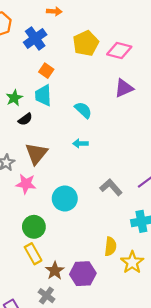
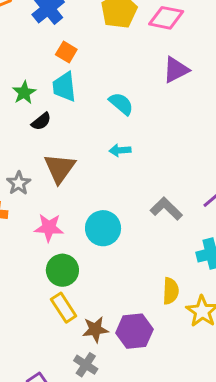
pink star: (26, 184) -> (49, 228), moved
brown star: (55, 271) -> (95, 329), turned 30

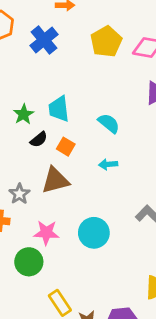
orange square: (66, 52) -> (66, 147), moved
brown triangle: (60, 168) -> (55, 180), turned 40
green circle: (62, 270) -> (29, 262), moved

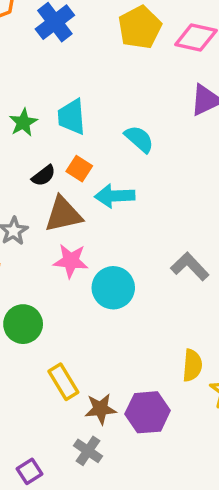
black semicircle: (39, 139) -> (44, 176), moved
cyan arrow: (108, 164) -> (115, 196), moved, size x1.5
pink star: (46, 233) -> (71, 261), moved

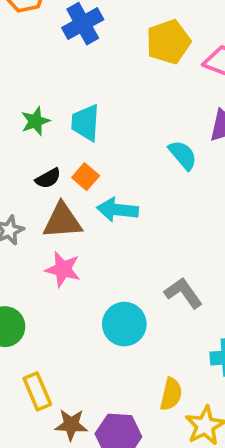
cyan semicircle: (139, 139) -> (183, 155), moved
cyan circle: (113, 288) -> (124, 324), moved

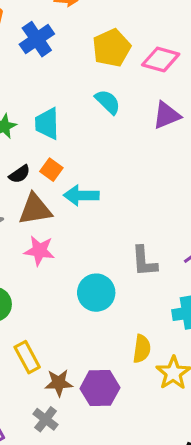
cyan semicircle: (183, 155) -> (108, 102), moved
gray L-shape: (183, 293) -> (144, 261), turned -144

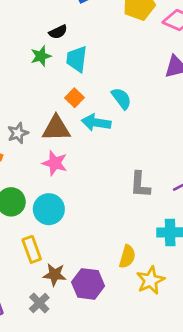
cyan semicircle: (108, 102) -> (121, 98), moved
black semicircle: (20, 174) -> (58, 32), moved
cyan circle: (96, 293) -> (49, 209), moved

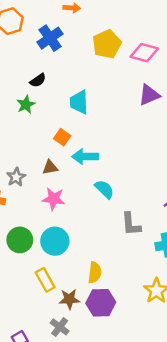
cyan trapezoid: (77, 59) -> (79, 102), moved
cyan semicircle: (121, 98) -> (104, 189), moved
brown triangle: (56, 128) -> (50, 167), size x0.6
gray L-shape: (140, 185) -> (131, 224), moved
yellow semicircle: (127, 257) -> (95, 273), moved

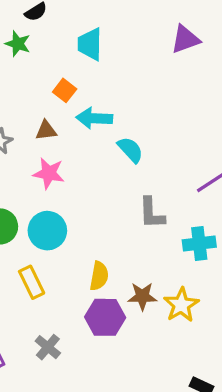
green star: (26, 105) -> (18, 44), turned -30
cyan semicircle: (104, 189) -> (130, 150), moved
brown star: (69, 299) -> (142, 296), moved

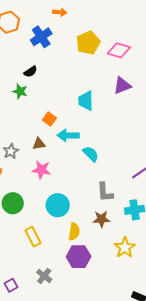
cyan trapezoid: (90, 44) -> (86, 101), moved
cyan circle: (47, 231) -> (58, 205), moved
brown star: (142, 296) -> (101, 219), moved

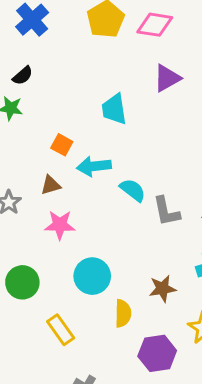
gray L-shape: (105, 192) -> (166, 211), moved
purple hexagon: (79, 257) -> (157, 353), moved

